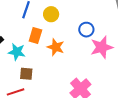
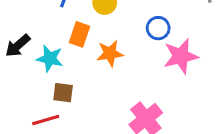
orange star: (56, 47) -> (110, 53), turned -30

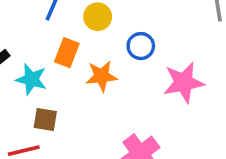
blue circle: (158, 28) -> (141, 46), moved

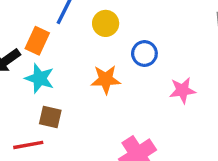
orange rectangle: (67, 53) -> (37, 41), moved
pink star: (184, 82) -> (183, 90), size x0.7

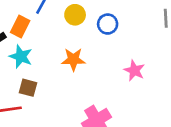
blue circle: (144, 54) -> (108, 24), moved
pink star: (183, 90) -> (134, 70), turned 30

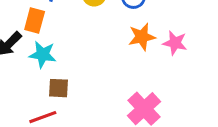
orange star: (73, 59) -> (142, 37), moved

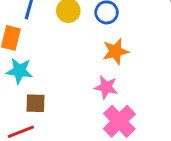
pink star: (175, 43) -> (106, 87), moved

